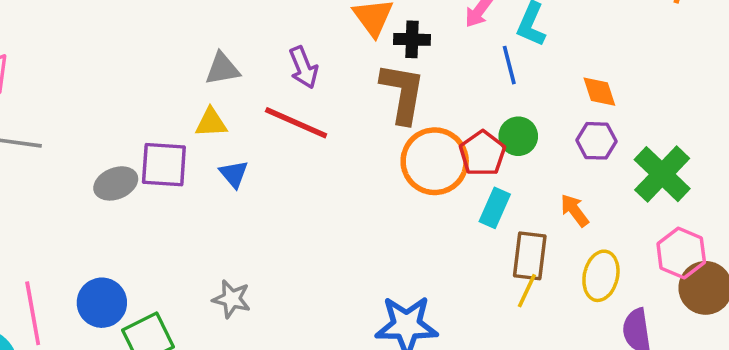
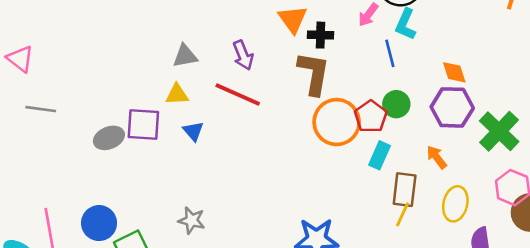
purple hexagon: (597, 141) -> (452, 107), size x1.5

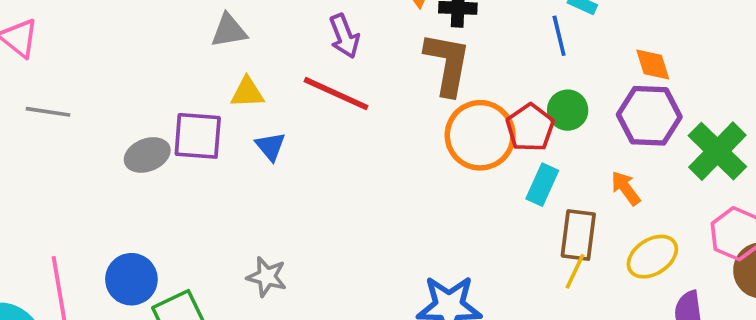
gray triangle: (185, 56) -> (229, 31), moved
yellow ellipse: (455, 204) -> (652, 257), turned 44

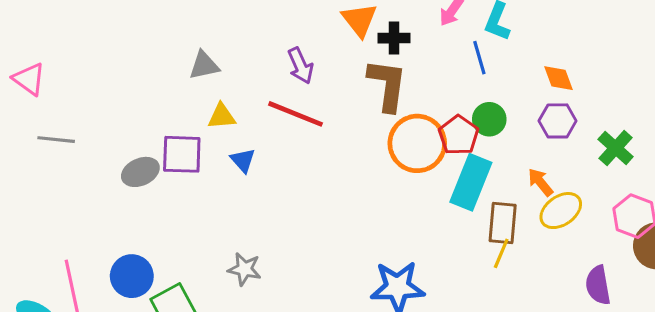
purple hexagon: (649, 116) -> (557, 121), size x0.7
green cross: (717, 151) -> (616, 148), size x0.7
cyan rectangle: (542, 185) -> (471, 182), size x1.6
yellow ellipse: (652, 257) -> (561, 211), moved

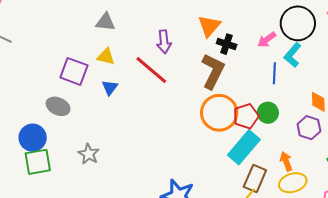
gray ellipse: (140, 172) -> (58, 106), moved, turned 30
blue circle: (132, 276) -> (33, 138), moved

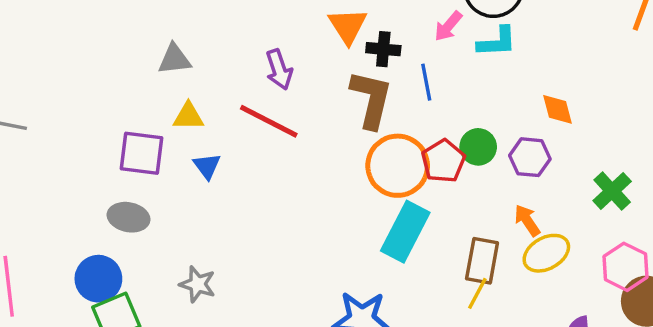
cyan L-shape: (293, 55) -> (497, 42), turned -120
blue line: (274, 73) -> (426, 82), moved
purple hexagon: (309, 128) -> (530, 157), moved
cyan rectangle: (244, 147) -> (405, 232), moved

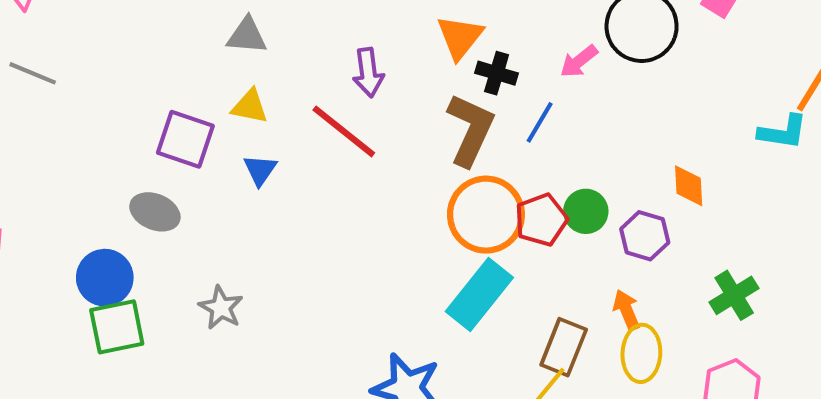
cyan L-shape: (497, 42) -> (783, 132), moved
blue line: (426, 82) -> (540, 122), turned 30
yellow ellipse: (546, 253) -> (641, 353), turned -69

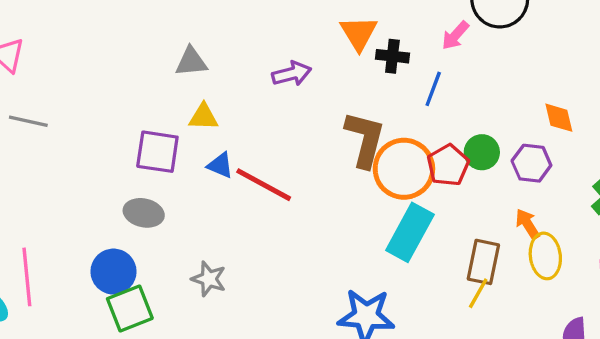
purple arrow: (368, 73) -> (292, 74), turned -87
brown L-shape: (470, 130) -> (365, 139), moved
red line: (344, 131) -> (264, 185), moved
blue triangle: (260, 170) -> (220, 165), turned -32

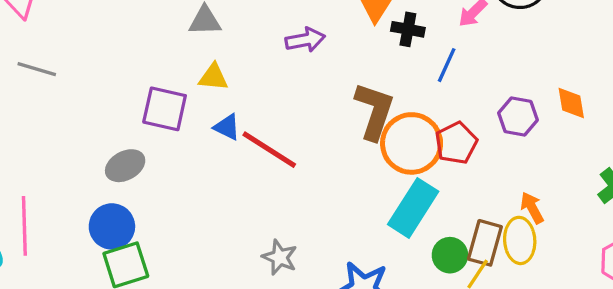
green circle: (482, 152) -> (450, 255), moved
purple hexagon: (531, 163) -> (518, 116), moved
gray ellipse: (144, 213) -> (125, 166), moved, turned -45
yellow ellipse: (545, 256) -> (520, 240), moved
gray star: (209, 279) -> (280, 257), moved

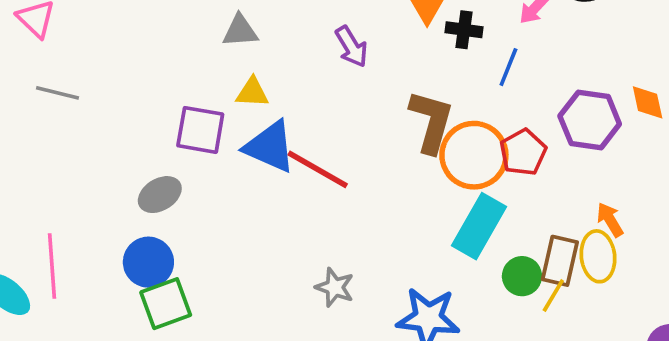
purple arrow: (305, 40) -> (351, 47), turned 72
purple hexagon: (518, 116) -> (590, 120), size x1.4
blue triangle: (227, 127) -> (270, 147), size x1.8

